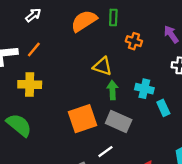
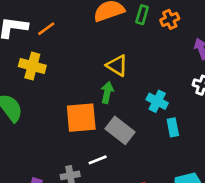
orange cross: (134, 41) -> (170, 19), moved, turned 35
green arrow: (112, 90) -> (107, 93), moved

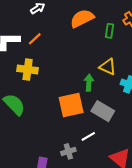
green rectangle: (142, 15) -> (110, 31), moved
yellow triangle: (117, 65) -> (108, 67), moved

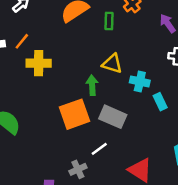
yellow cross: (28, 69) -> (39, 63), moved

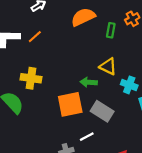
yellow cross: (39, 63) -> (31, 78), moved
green arrow: (92, 85) -> (89, 82), turned -91

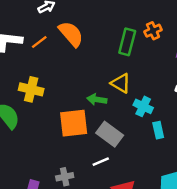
orange semicircle: (83, 17) -> (71, 34), moved, turned 70
green rectangle: (111, 30) -> (127, 42), size x1.5
white line: (87, 137) -> (101, 162), moved

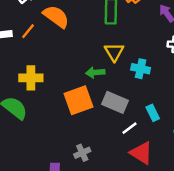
yellow triangle: (121, 83) -> (114, 52), turned 42
cyan rectangle: (158, 130) -> (153, 113), moved
white line: (101, 162) -> (129, 128), moved

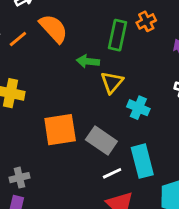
green arrow: (95, 73) -> (88, 61), moved
cyan rectangle: (153, 113) -> (142, 161), size x1.6
gray cross: (82, 153) -> (19, 178), moved

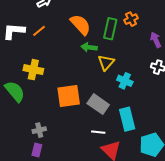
orange semicircle: (54, 28) -> (81, 25), moved
white line: (112, 173) -> (98, 132), moved, turned 32

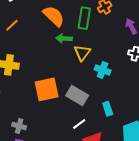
cyan rectangle: (127, 119) -> (108, 109), size x0.6
gray cross: (39, 130) -> (19, 126), turned 32
white line: (98, 132) -> (79, 124), turned -40

